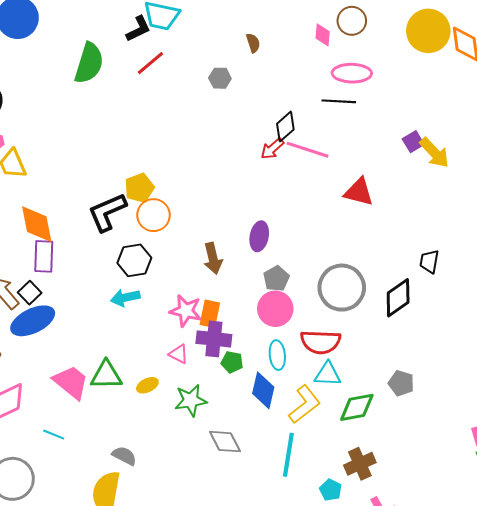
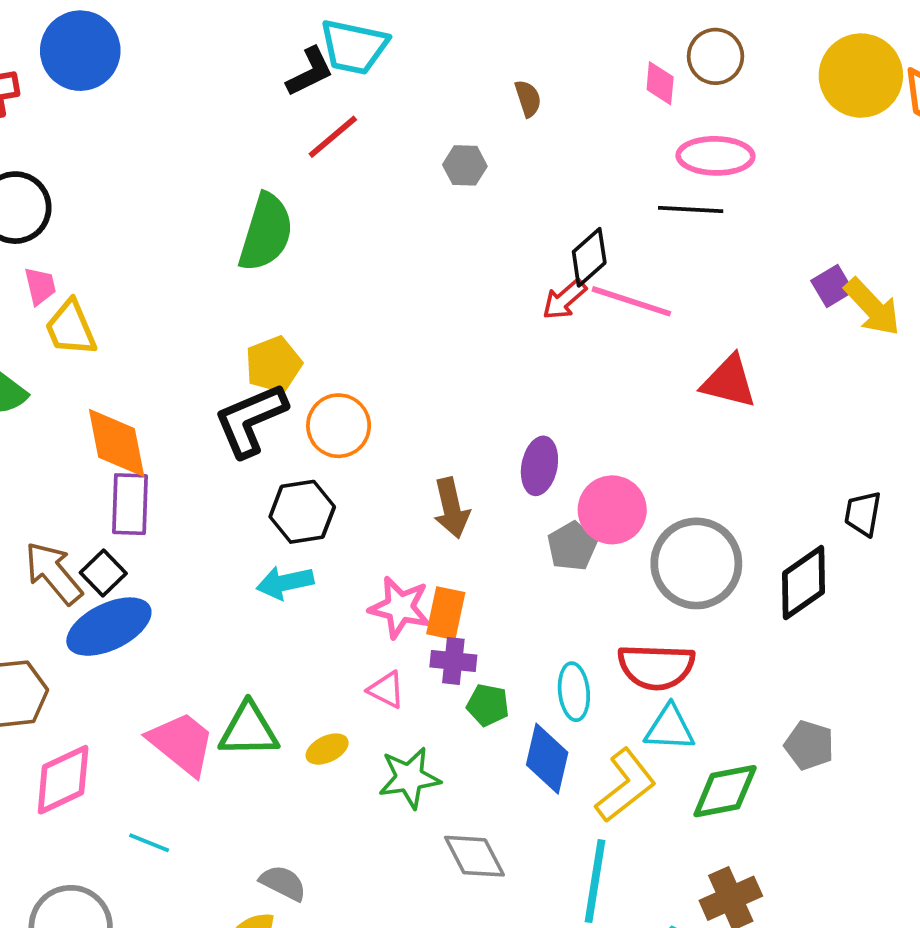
green semicircle: (89, 63) -> (266, 232), moved
yellow pentagon: (139, 188) -> (274, 364), moved
pink circle: (275, 309) -> (612, 510), moved
purple cross: (214, 339) -> (453, 661), size x0.7

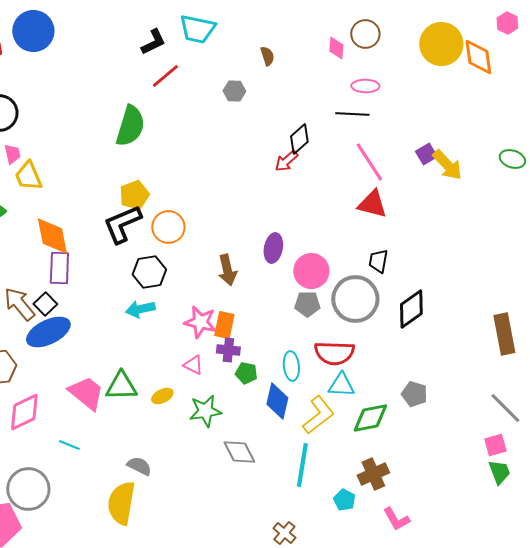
cyan trapezoid: (354, 47) -> (197, 29), moved
pink ellipse: (715, 156) -> (365, 86), size x0.7
pink line: (631, 301) -> (369, 162), moved, turned 39
black trapezoid: (863, 514) -> (378, 261), moved
gray pentagon: (572, 546) -> (307, 304), moved, turned 30

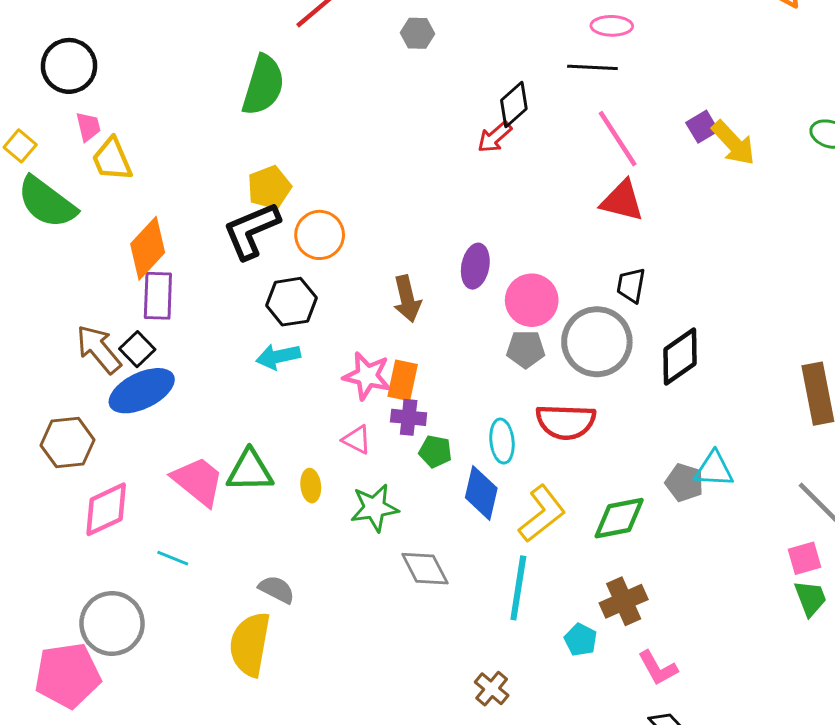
orange diamond: (52, 236) -> (148, 248), turned 54
cyan triangle: (341, 385) -> (714, 469), moved
yellow ellipse: (162, 396) -> (311, 486), turned -70

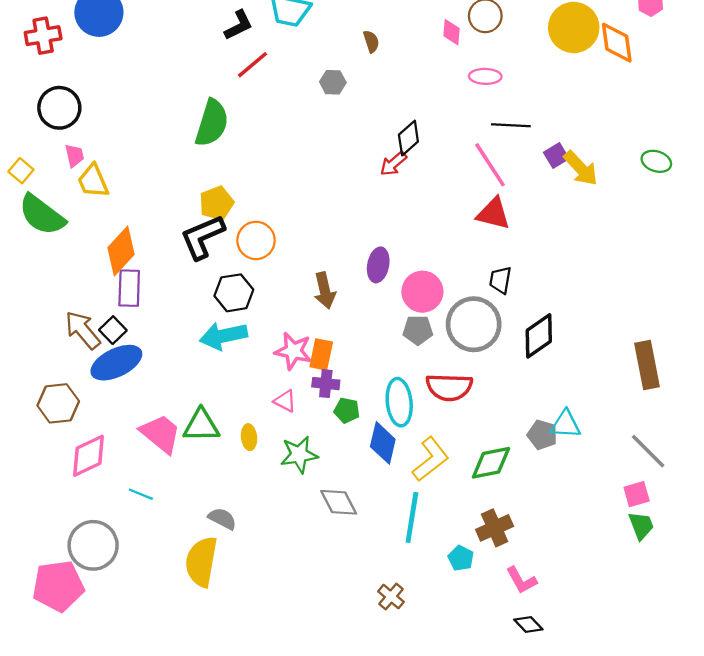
black line: (592, 67) -> (511, 125), moved
cyan arrow: (278, 357) -> (223, 336), size x1.4
cyan ellipse: (502, 441) -> (399, 402), size x1.4

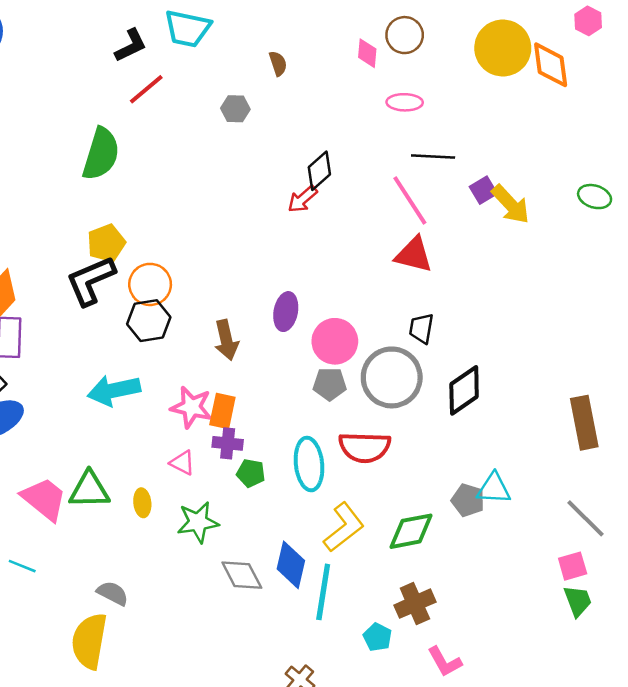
black hexagon: (234, 293) -> (149, 321), moved
blue diamond: (383, 443) -> (291, 565), moved

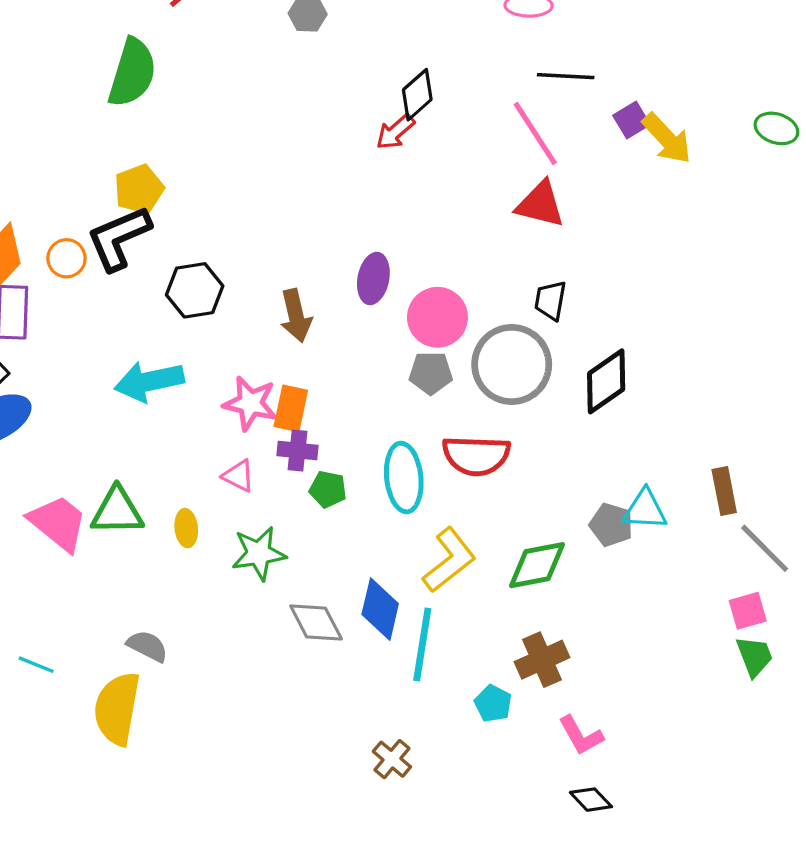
orange circle: (150, 284) -> (66, 258), moved, size x0.7
brown rectangle: (584, 423) -> (724, 491), moved, size x0.7
cyan line: (22, 566) -> (36, 665), moved

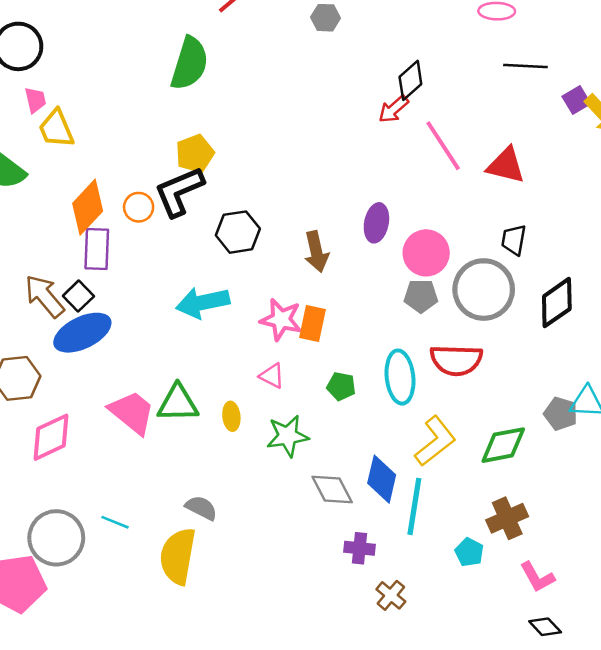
pink line: (535, 133) -> (443, 146), moved
purple cross: (298, 451) -> (359, 548), moved

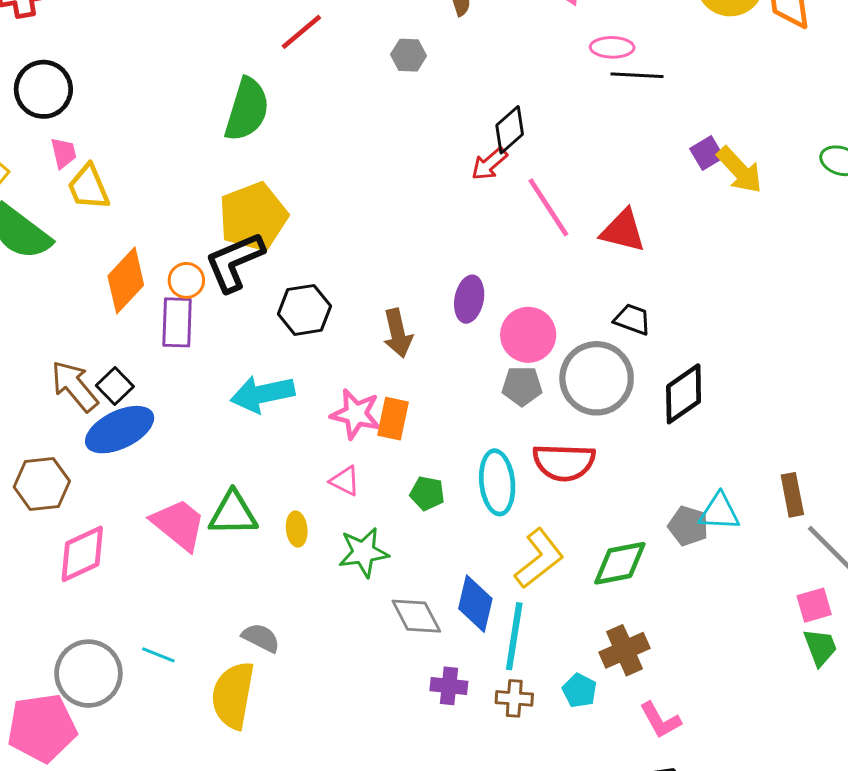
black line: (525, 66) -> (637, 75), moved
yellow pentagon: (195, 154) -> (253, 217), size x1.5
black trapezoid: (514, 240) -> (632, 319), turned 100
purple rectangle: (97, 249) -> (177, 322), moved
brown cross: (391, 595) -> (514, 698), moved, turned -36

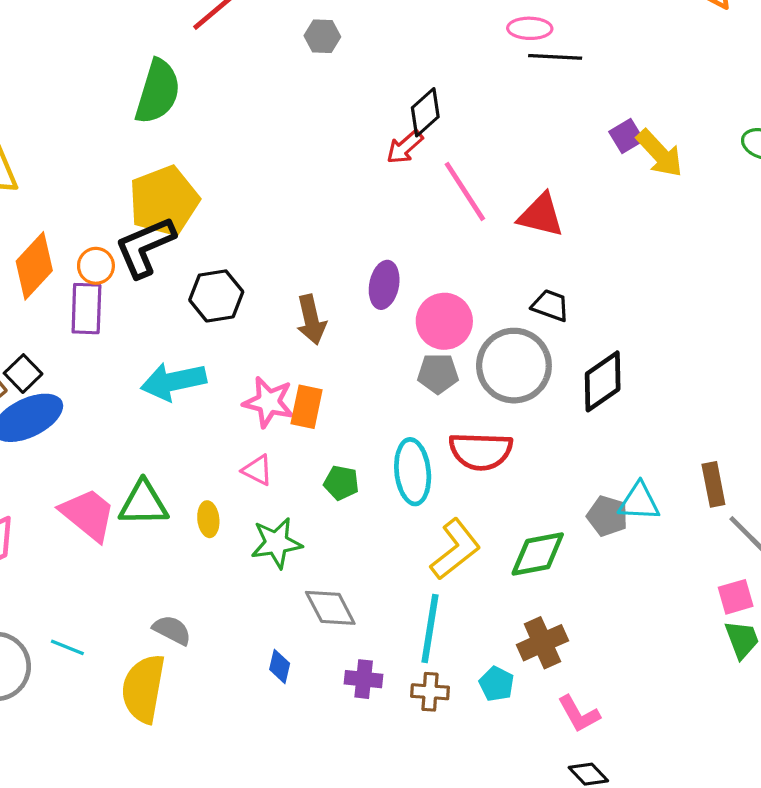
blue diamond: (475, 604) -> (280, 666), moved, size x0.6

